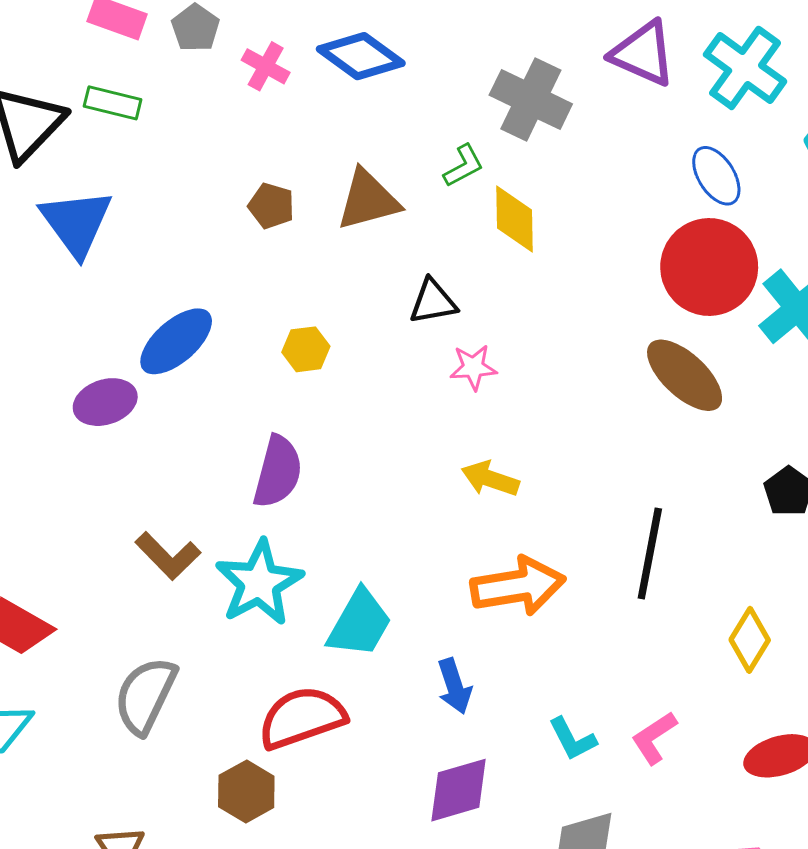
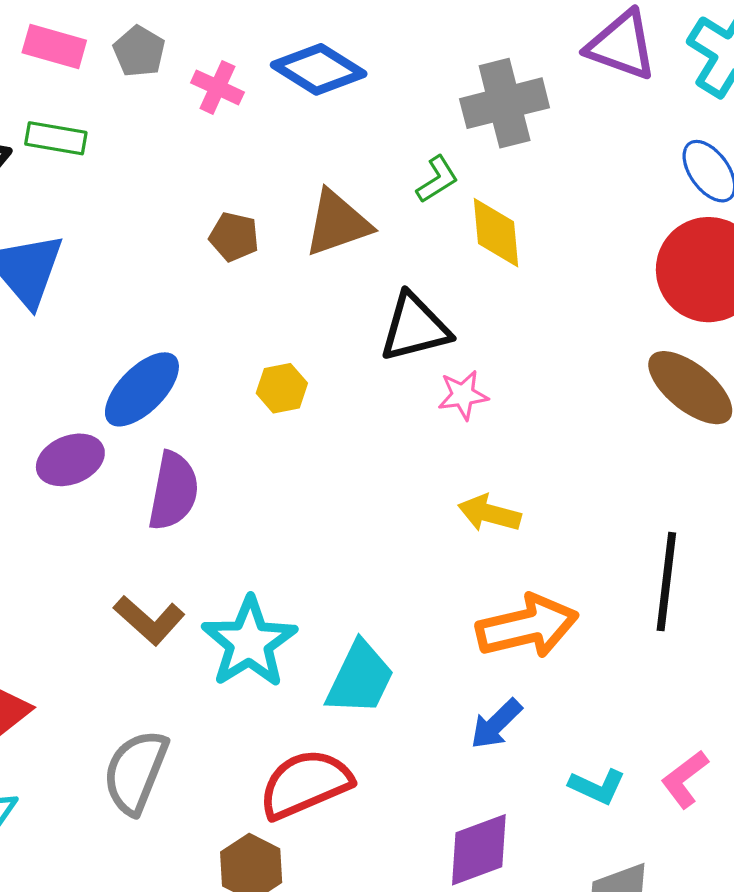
gray cross: (531, 99) -> (505, 103), turned -36
black triangle: (433, 302) -> (415, 327), size x1.4
purple semicircle: (278, 472) -> (173, 491), moved
blue arrow: (454, 686) -> (496, 724), moved, turned 68
cyan L-shape: (572, 739) -> (597, 786), turned -34

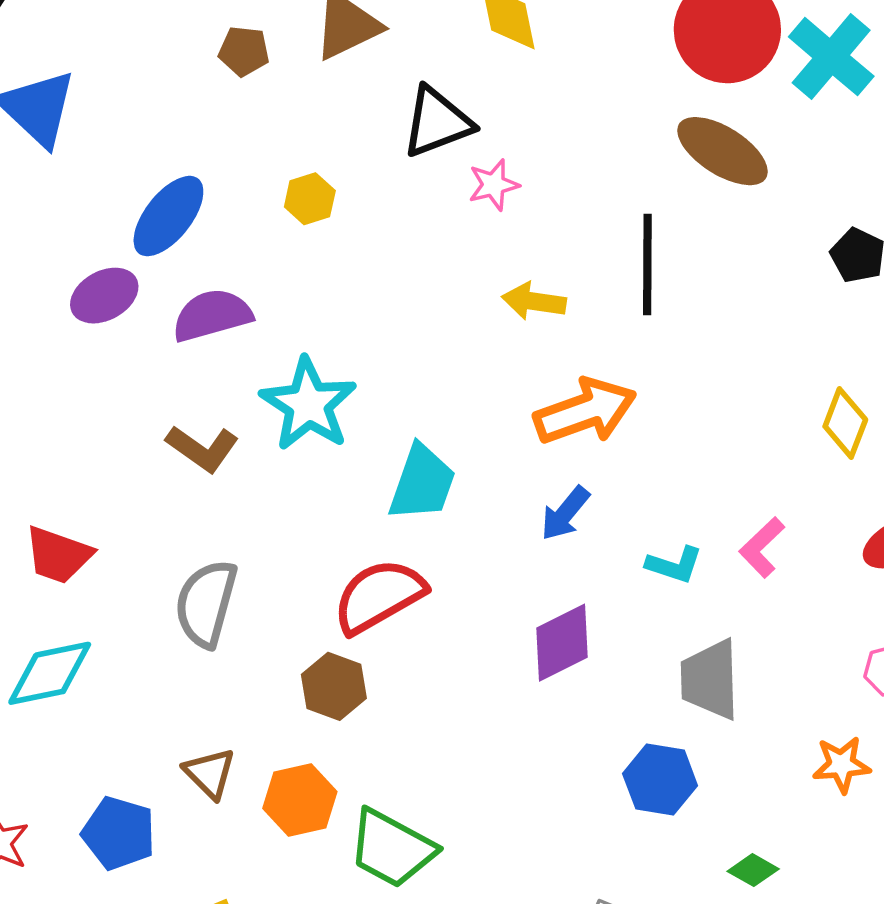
purple semicircle: (173, 491) -> (212, 315), turned -110
black line: (666, 582) -> (647, 265), moved
cyan star: (249, 642) -> (308, 404), moved

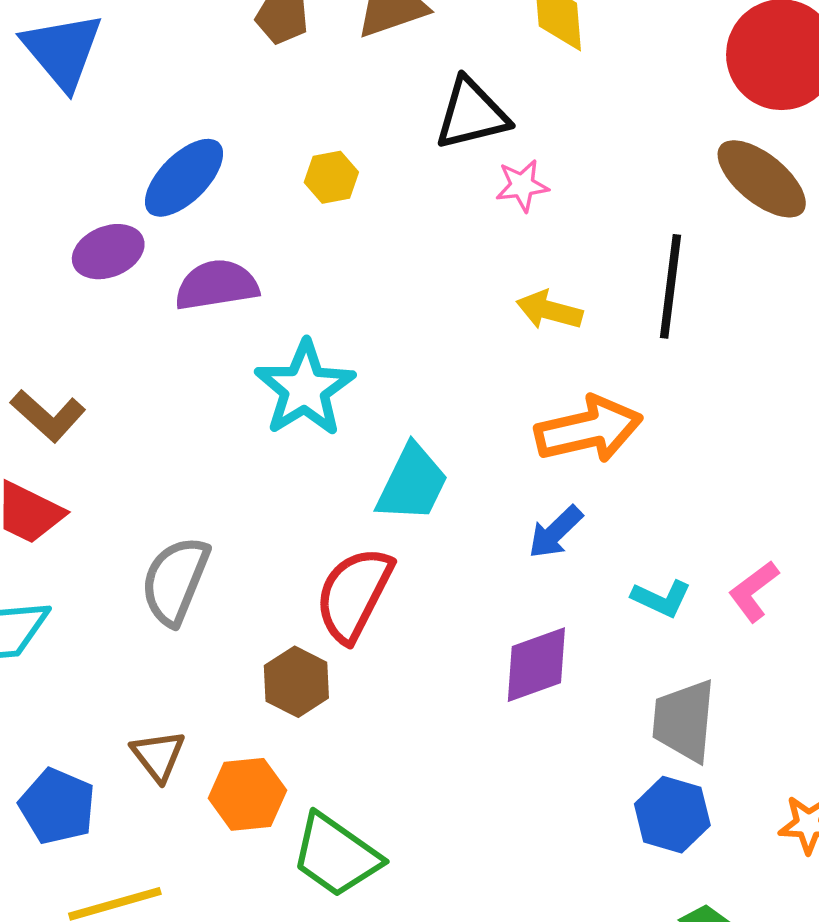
brown L-shape: (202, 448) -> (48, 416), moved
red semicircle: (379, 596) -> (354, 594), turned -40
blue hexagon: (660, 780) -> (672, 815), moved

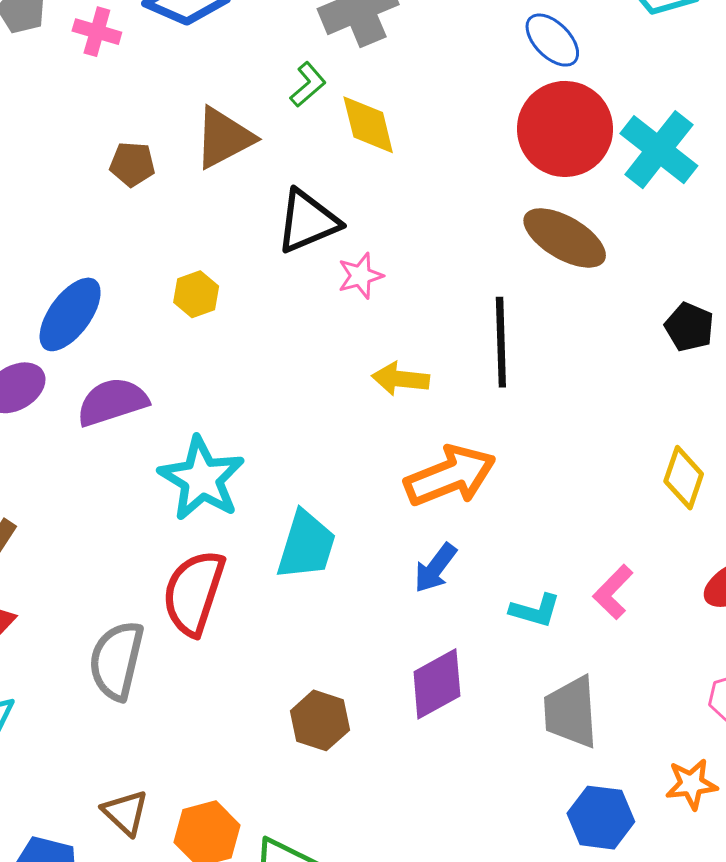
red semicircle: (354, 594) -> (194, 593), moved
brown hexagon: (296, 682) -> (320, 720), moved
blue hexagon: (672, 815) -> (601, 818), moved

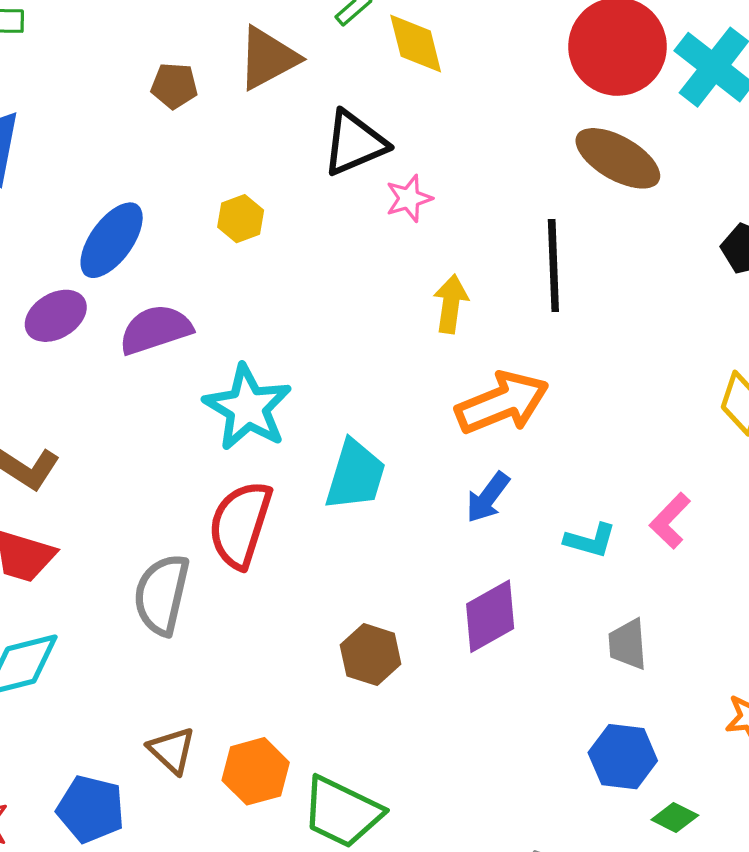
yellow arrow: (401, 379) -> (451, 304), turned 92
gray trapezoid: (571, 712) -> (628, 644), size x0.7
blue hexagon: (601, 818) -> (623, 757), moved

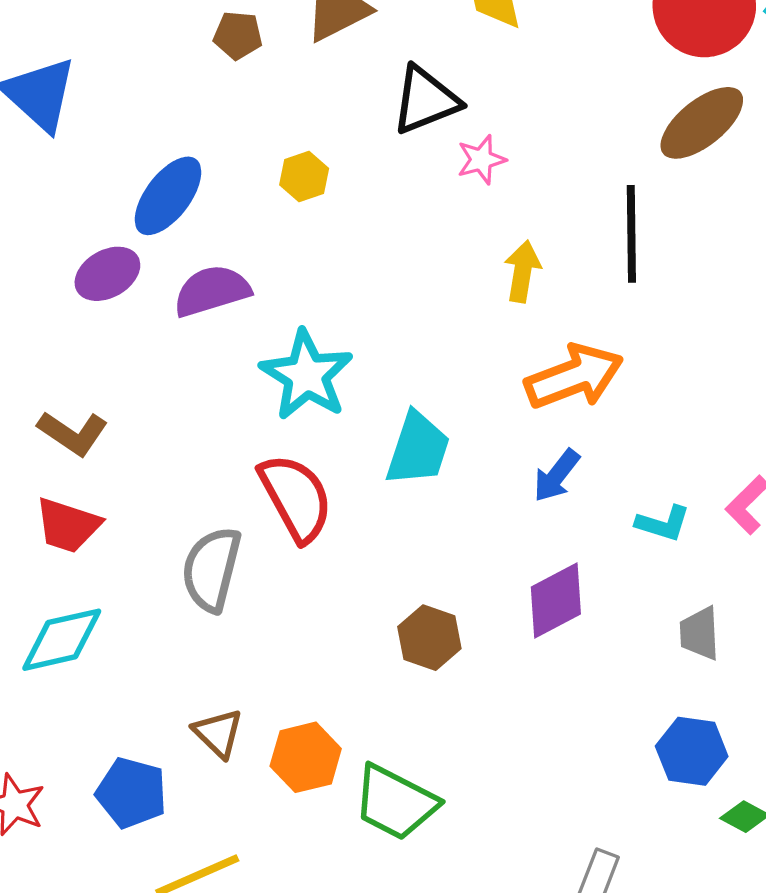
brown ellipse: (618, 158) -> (702, 123), turned -70
red semicircle: (240, 524) -> (296, 498), turned 132

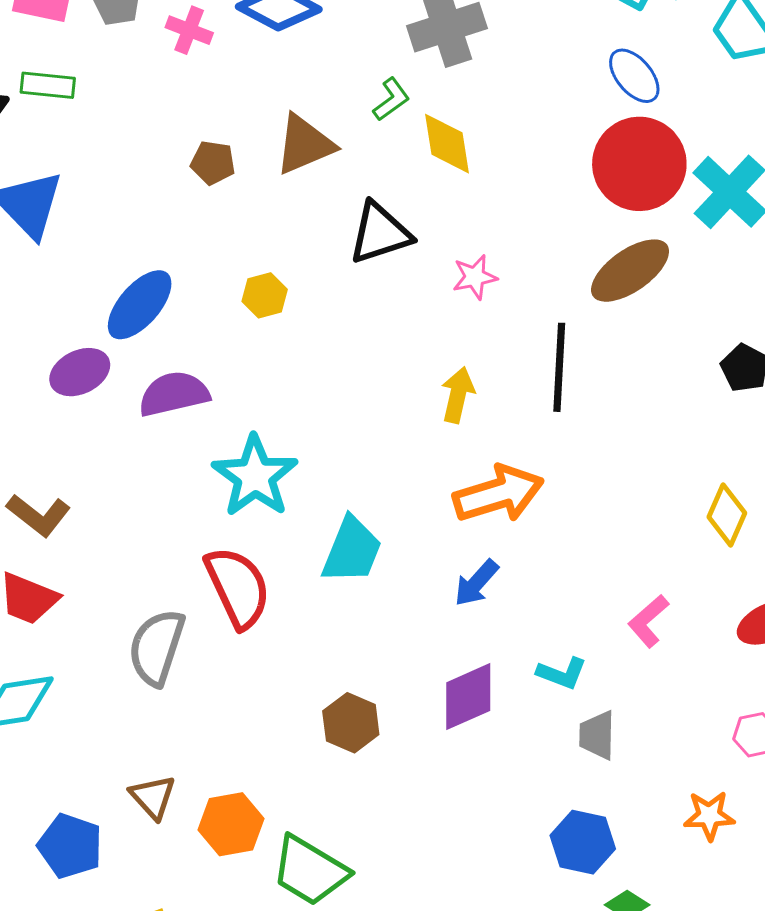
pink star: (481, 160) -> (475, 277), moved
cyan L-shape: (663, 523) -> (562, 673), moved

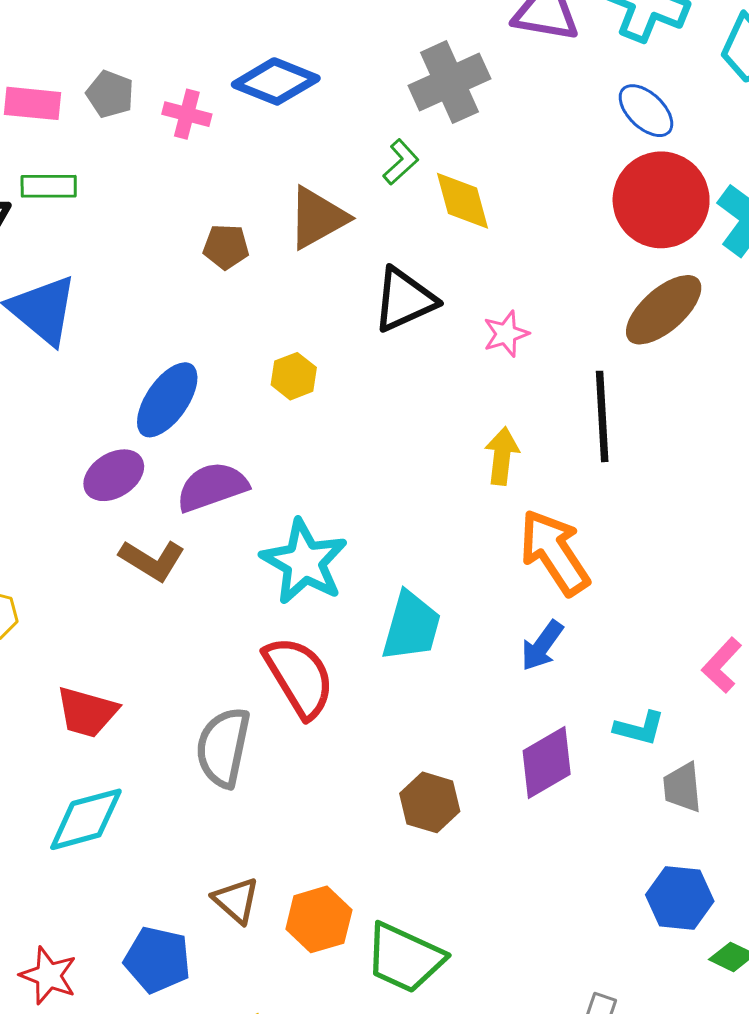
orange arrow: (498, 494) -> (554, 552), turned -100
brown L-shape: (39, 515) -> (152, 560), moved

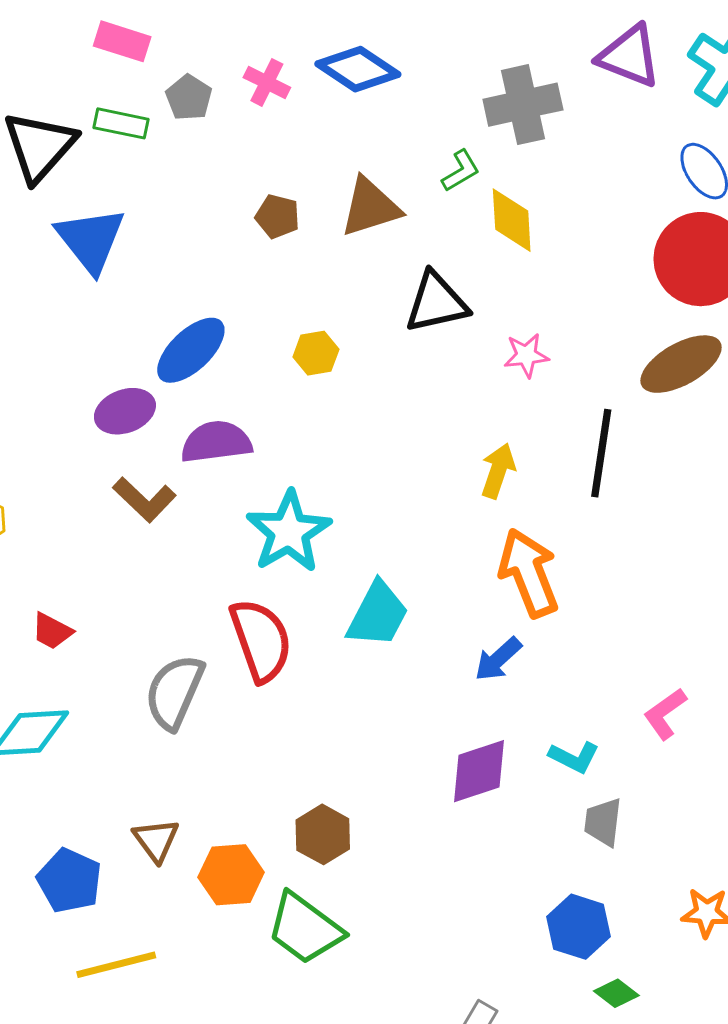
gray pentagon: (110, 94) -> (189, 98), moved
red trapezoid: (87, 712) -> (52, 631), size x0.7
brown hexagon: (430, 802) -> (323, 834), moved

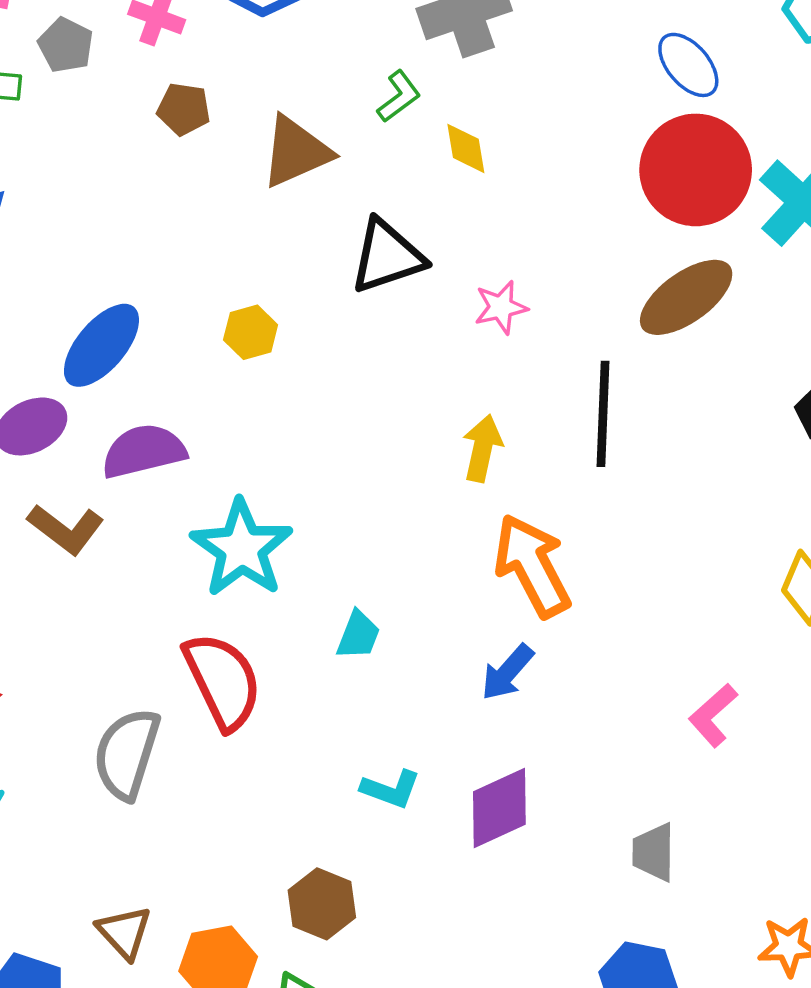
brown pentagon: (277, 216) -> (184, 109), moved
yellow diamond: (512, 220) -> (466, 148), size x0.7
cyan trapezoid: (378, 614) -> (358, 635), size x0.6
cyan L-shape: (574, 757) -> (391, 789), moved

